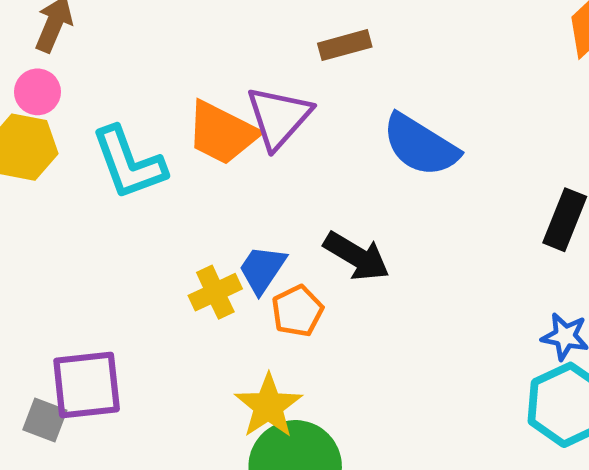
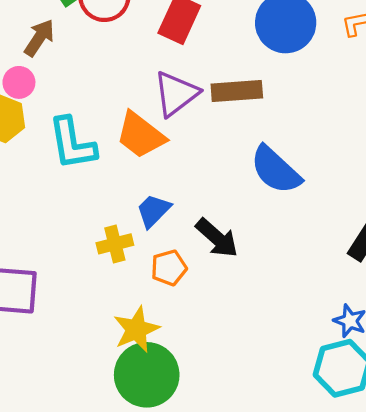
brown rectangle: (345, 45) -> (237, 91), size x1.4
purple triangle: (279, 117) -> (176, 94), moved
blue trapezoid: (262, 269) -> (153, 211), moved

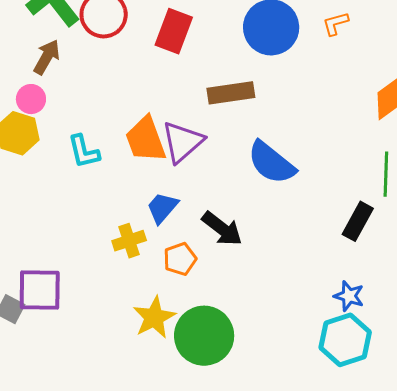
purple triangle: (176, 94) -> (183, 142), moved
orange trapezoid: (141, 135) -> (146, 140), turned 36
cyan L-shape: (72, 144) -> (84, 152), size x0.7
green circle: (147, 375) -> (204, 336), moved

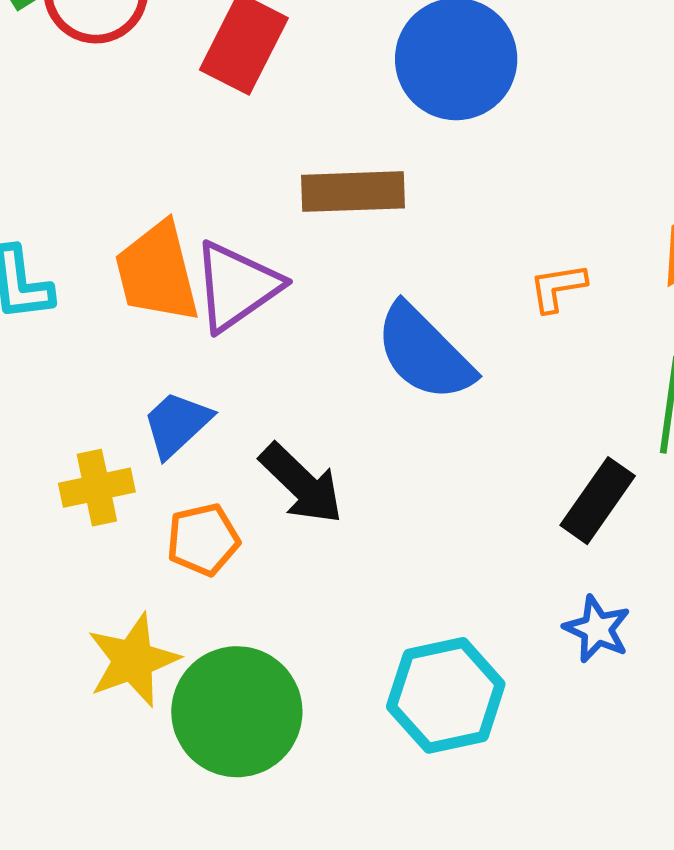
orange L-shape: (335, 24) -> (558, 287), moved
blue star: (349, 296) -> (597, 629), moved
cyan hexagon: (345, 340) -> (446, 695), moved

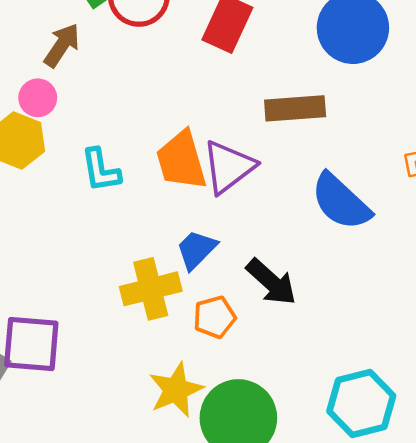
yellow cross: (97, 488) -> (151, 289), size x1.4

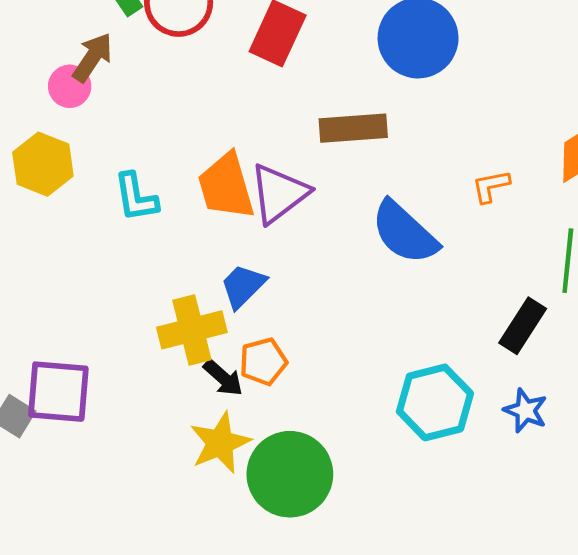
pink circle: (38, 98) -> (70, 86), moved
black arrow: (271, 282) -> (223, 378), moved, size x0.7
cyan hexagon: (361, 404) -> (435, 402), moved

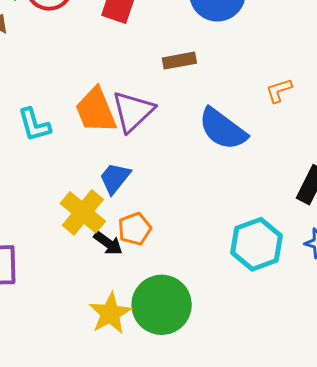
brown rectangle: (353, 128) -> (179, 61), size x0.7
yellow cross: (192, 330) -> (83, 212), turned -30
yellow star: (220, 443) -> (110, 313), moved

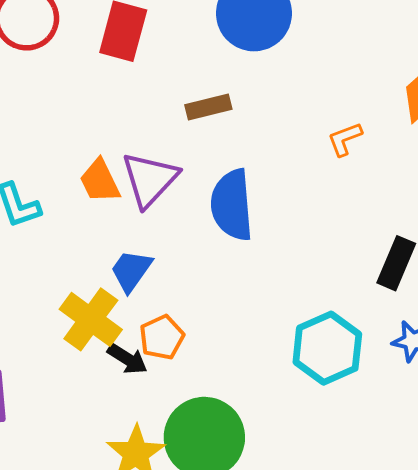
orange trapezoid: (96, 110) -> (100, 181), size x0.7
blue semicircle: (223, 129) -> (232, 205), moved, turned 52

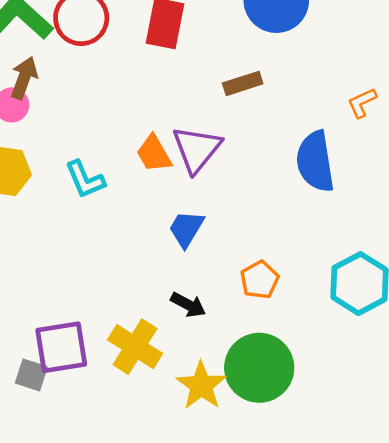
blue semicircle: (232, 205) -> (315, 162), moved
yellow cross: (91, 319) -> (135, 347), moved
orange pentagon: (162, 337) -> (259, 280), moved

